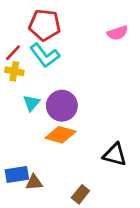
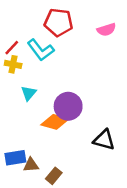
red pentagon: (45, 25) -> (59, 22), moved
purple circle: (62, 106) -> (68, 106), moved
brown rectangle: (80, 194) -> (54, 176), moved

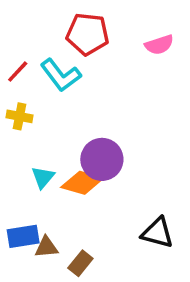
yellow cross: (13, 64) -> (20, 116), moved
cyan triangle: (29, 93) -> (43, 177), moved
black triangle: (104, 140) -> (157, 233), moved

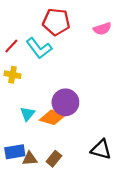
brown rectangle: (80, 263) -> (54, 159), moved

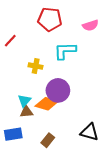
cyan L-shape: (39, 48) -> (65, 51), moved, turned 125
yellow cross: (13, 75) -> (36, 66), moved
brown triangle: (30, 159) -> (26, 112), moved

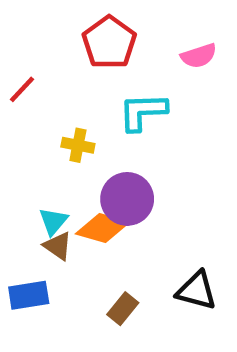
red pentagon: (50, 19) -> (109, 42), turned 30
brown triangle: (26, 112) -> (58, 246), turned 40
brown rectangle: (48, 140) -> (123, 309), moved

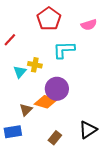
cyan triangle: (53, 221) -> (20, 72), moved
brown triangle: (58, 246) -> (26, 110), turned 40
black triangle: (196, 291) -> (88, 130), turned -48

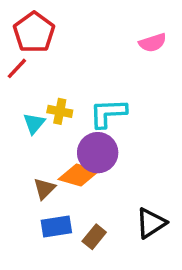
red pentagon: (49, 19) -> (34, 32), moved
cyan L-shape: (64, 50) -> (108, 113), moved
blue rectangle: (13, 132) -> (56, 227), moved

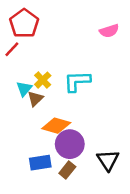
yellow cross: (60, 111) -> (43, 80), turned 35
purple circle: (98, 153) -> (70, 144), moved
brown triangle: (44, 189) -> (35, 99), moved
black triangle: (151, 223) -> (108, 160), turned -30

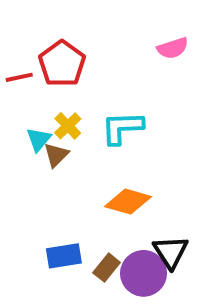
red pentagon: (24, 23) -> (62, 64), moved
red line: (12, 49) -> (19, 77), turned 35
orange diamond: (56, 126) -> (128, 202), moved
purple circle: (70, 144) -> (144, 273), moved

